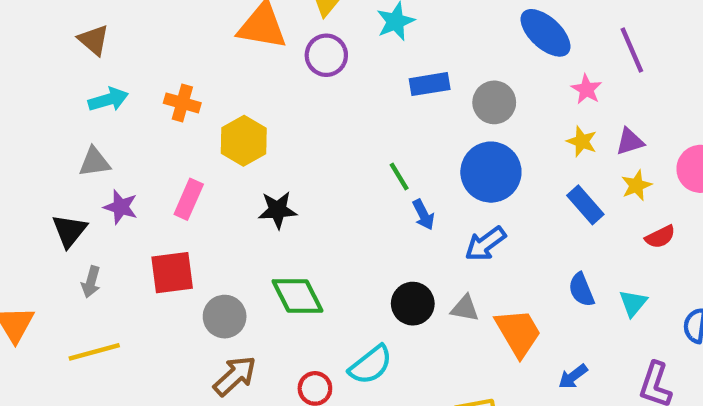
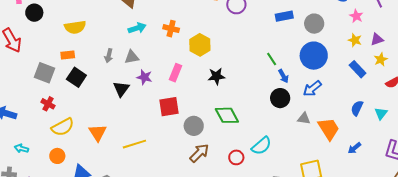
gray arrow: (91, 282) -> (109, 56), moved
blue semicircle: (581, 290) -> (357, 108), turned 49
black circle: (413, 304) -> (280, 98), moved

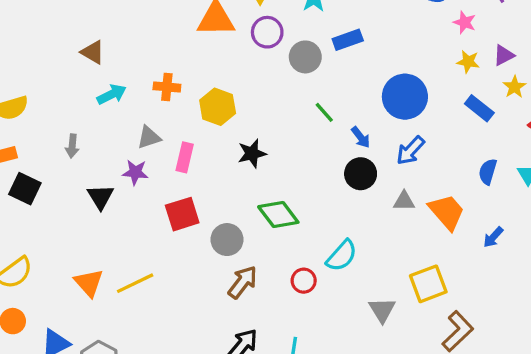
gray circle: (314, 24) -> (305, 57), moved
gray triangle: (132, 57) -> (149, 137), moved
green line: (272, 59) -> (324, 112), moved
orange triangle: (98, 133) -> (89, 283), moved

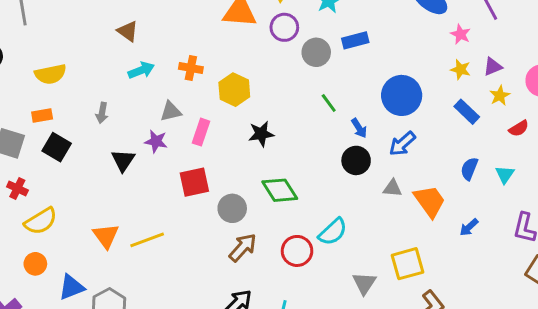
red circle: (304, 281) -> (297, 251), size x1.4

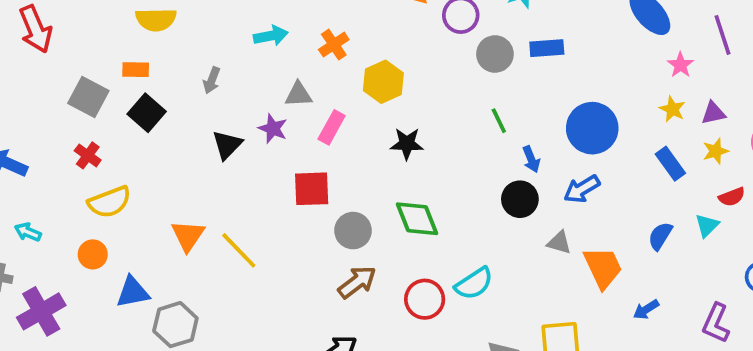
orange cross: (191, 68) -> (334, 45), turned 35
cyan triangle: (505, 174) -> (707, 226), moved
yellow line: (147, 240) -> (239, 250), turned 56

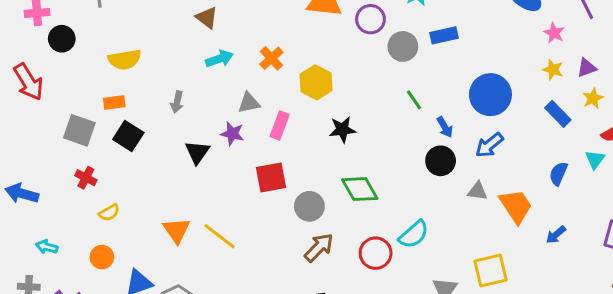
yellow semicircle: (110, 202) -> (109, 213), size x0.6

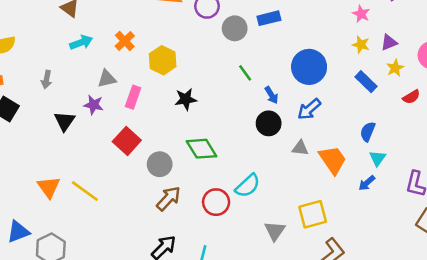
cyan triangle: (595, 159) -> (377, 158), moved
red square: (271, 178) -> (127, 141), turned -36

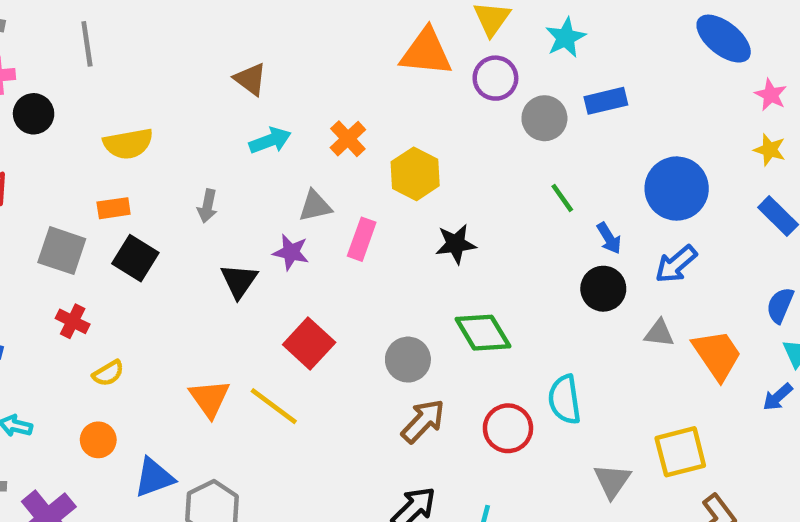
red square: (127, 141) -> (309, 343), moved
cyan semicircle: (248, 186) -> (565, 400), turned 124

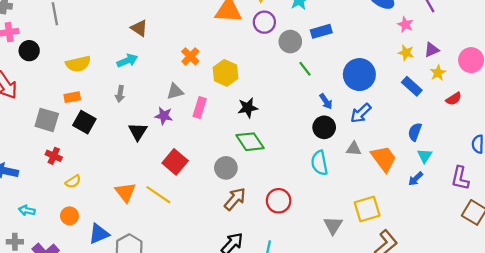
cyan arrow: (270, 140) -> (127, 61), moved
green line: (562, 198) -> (305, 69), moved
green diamond: (483, 333) -> (250, 142), moved
cyan semicircle: (565, 400) -> (319, 163), moved

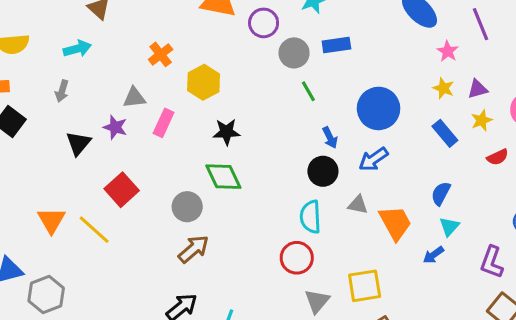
red circle: (279, 201) -> (297, 258), moved

